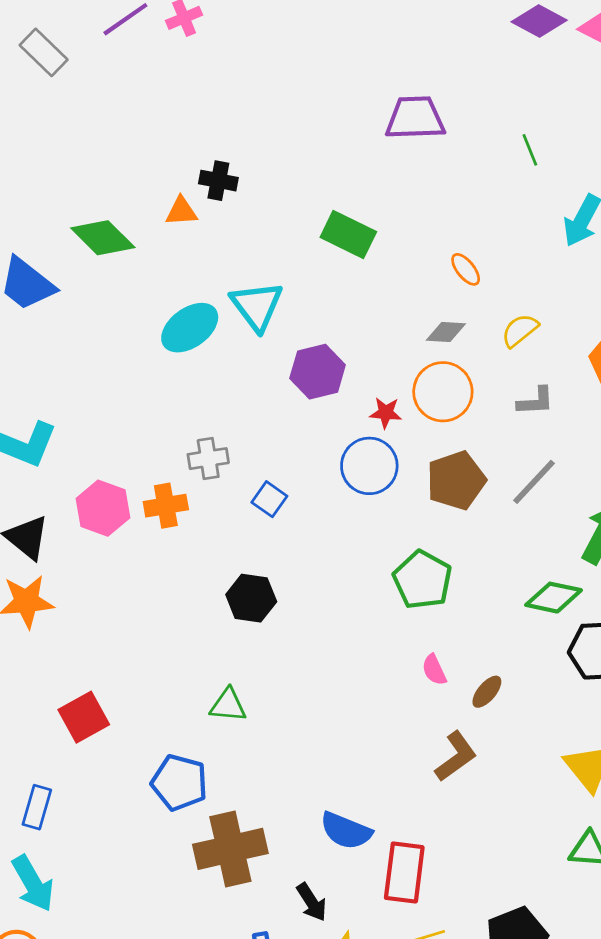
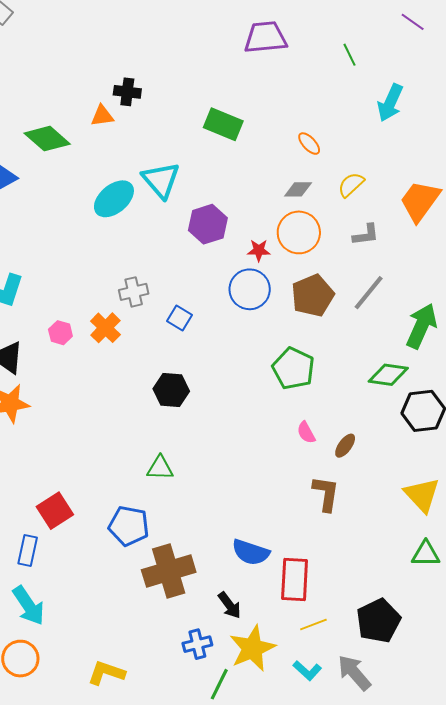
orange cross: (166, 506) -> (105, 328), turned -32
pink hexagon: (103, 508) -> (60, 333), size x0.6
red square: (84, 717) -> (55, 511), moved
brown L-shape: (456, 756) -> (326, 494), turned -42

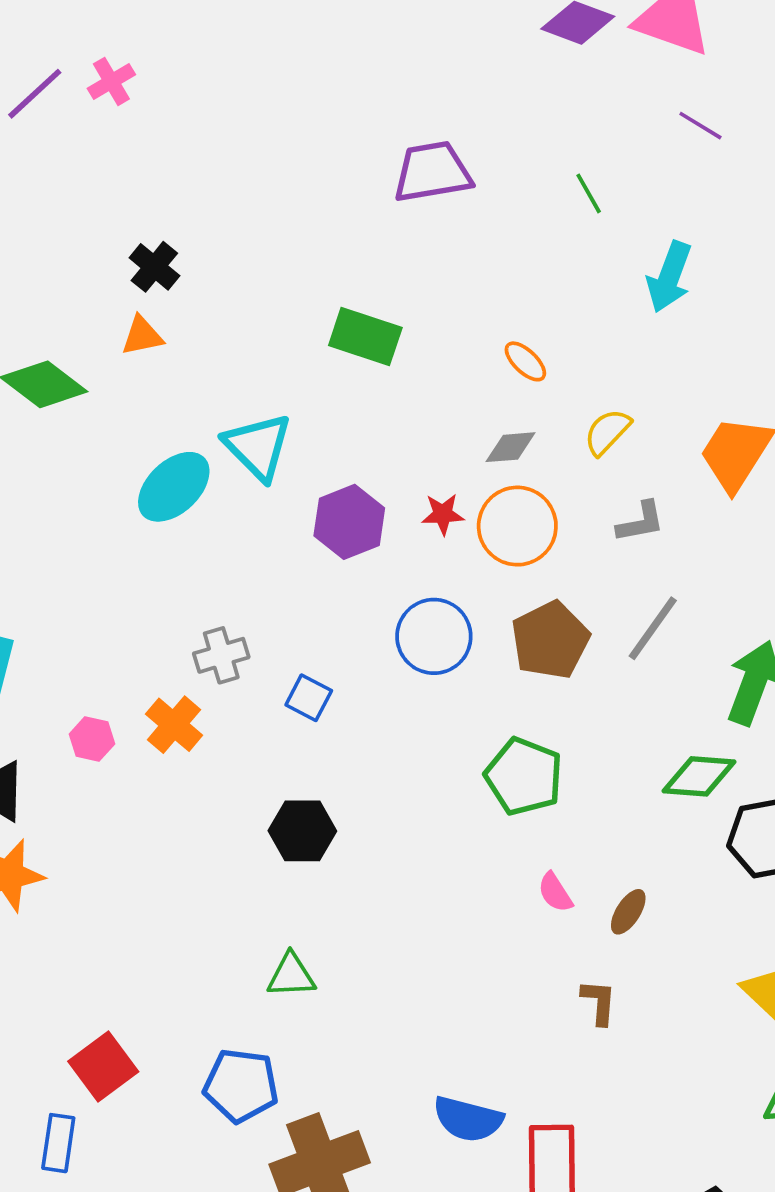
black cross: (127, 92) -> (154, 267), moved, turned 36
red star: (259, 250) -> (443, 514), moved
brown L-shape: (326, 494) -> (599, 1002), size x0.7

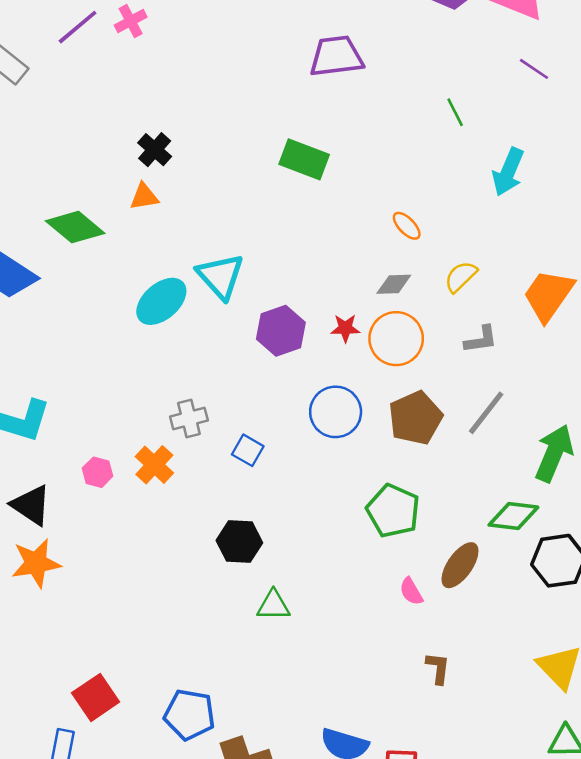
purple trapezoid: (432, 172) -> (336, 56), moved
green rectangle: (365, 337) -> (304, 159), moved
brown ellipse: (628, 912) -> (460, 565), moved, size x1.5
green triangle: (291, 975) -> (273, 605), moved

